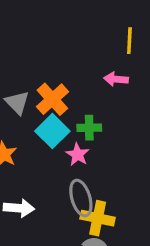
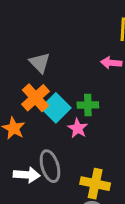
orange cross: (52, 99) -> (35, 98), moved
gray triangle: (17, 103) -> (40, 63), moved
gray ellipse: (81, 198) -> (50, 166), moved

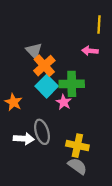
orange cross: (35, 98) -> (44, 66), moved
green cross: (88, 105) -> (72, 84), size x1.5

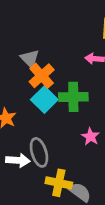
pink star: (64, 102) -> (91, 137), moved
yellow cross: (77, 146) -> (59, 183), moved

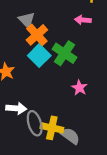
green cross: (73, 97) -> (64, 53), turned 35
gray ellipse: (39, 152) -> (35, 123), moved

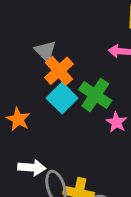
pink star: (79, 88) -> (116, 122), moved

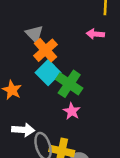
green cross: (95, 95) -> (69, 84), moved
pink star: (116, 122) -> (72, 111), moved

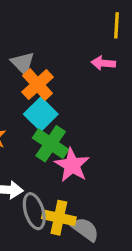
green cross: (69, 84) -> (51, 144), moved
pink star: (72, 111) -> (72, 165), size x1.5

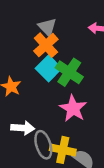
gray triangle: (23, 63) -> (47, 27), moved
green cross: (51, 144) -> (69, 72), moved

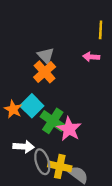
cyan square: (49, 68) -> (32, 106), moved
green cross: (69, 72) -> (53, 121), moved

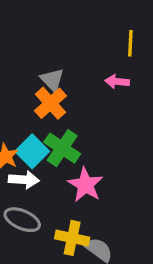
green cross: (53, 121) -> (62, 148), moved
white arrow: (24, 147) -> (24, 180), moved
gray ellipse: (42, 162) -> (22, 220), moved, turned -50

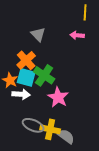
orange cross: (50, 103) -> (26, 60), moved
cyan square: (32, 151) -> (26, 77), turned -30
gray ellipse: (22, 220) -> (33, 125), moved

